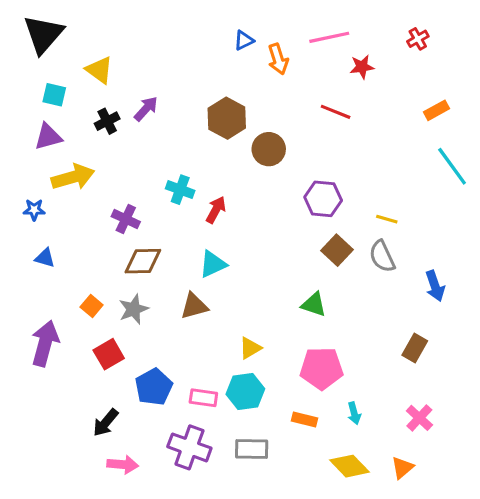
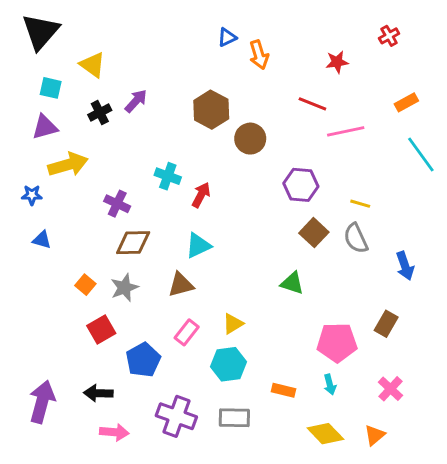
pink line: (329, 37) -> (346, 131), moved
purple arrow: (45, 343) -> (42, 402), moved
pink pentagon: (322, 368) -> (337, 343), moved
pink rectangle: (203, 398) -> (187, 332), moved, turned -60
black arrow: (106, 423) -> (98, 393), turned 52

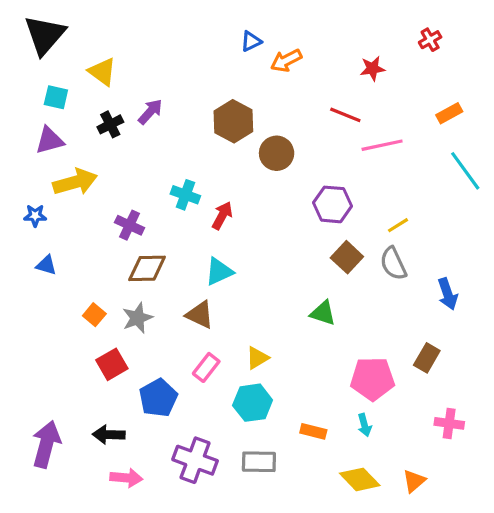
orange arrow: (259, 55) -> (286, 61), turned 80
yellow line: (360, 204) -> (398, 225), turned -48
brown triangle: (181, 285) -> (200, 315), turned 40
pink cross: (391, 389) -> (449, 423), moved, turned -35

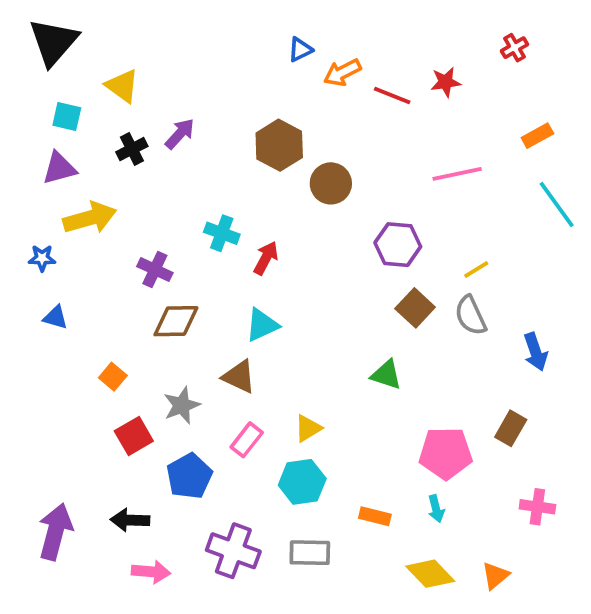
red line: (345, 115) -> (392, 95), moved
gray star: (137, 318) -> (182, 405), moved

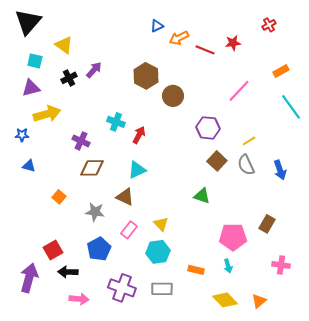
pink line: (457, 174) -> (239, 91), turned -35
blue arrow: (536, 352) -> (280, 170), moved
gray star: (182, 405) -> (95, 212), turned 30
yellow triangle: (308, 428) -> (161, 224), turned -42
red square: (134, 436) -> (53, 250), moved

